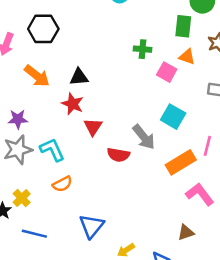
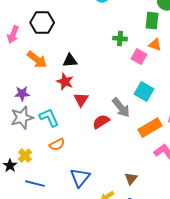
red semicircle: (118, 155) -> (101, 122), turned 138
brown triangle: (186, 232) -> (131, 179), moved, turned -32

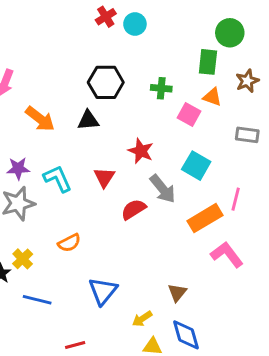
black hexagon: (42, 23) -> (106, 82), moved
red star: (65, 82) -> (141, 151), moved
cyan L-shape: (49, 118) -> (58, 179), moved

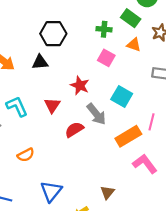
green rectangle: (208, 62) -> (131, 18), turned -60
green cross: (161, 88) -> (104, 29), moved
pink square: (189, 114) -> (106, 58), moved

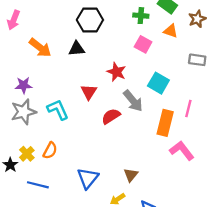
cyan L-shape: (17, 106) -> (58, 110), moved
orange rectangle: (128, 136) -> (165, 123), turned -45
orange semicircle: (26, 155) -> (50, 151), moved, turned -35
brown triangle: (107, 192) -> (131, 175), moved

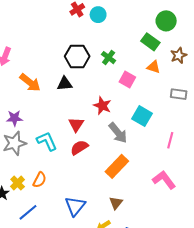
green cross: (141, 16) -> (109, 58), moved, turned 32
red semicircle: (111, 116) -> (79, 147), moved
orange rectangle: (165, 123) -> (117, 166), moved, turned 30
blue line: (38, 185) -> (28, 212), turned -54

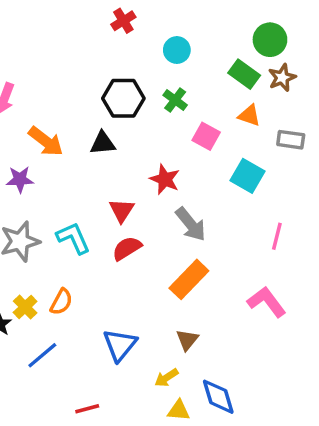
cyan circle: (98, 15) -> (177, 50), moved
brown star: (179, 55) -> (282, 78), moved
gray rectangle: (179, 94) -> (291, 140), moved
cyan square: (142, 116) -> (248, 176), moved
purple star: (14, 118) -> (20, 179), moved

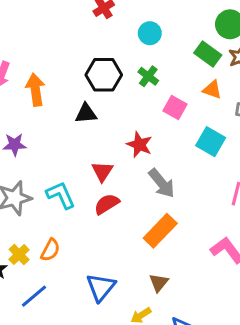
orange arrow: (46, 141) -> (35, 90), moved, turned -136

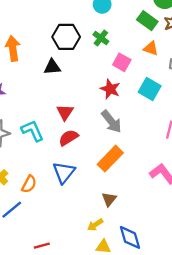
red star: (139, 145) -> (110, 89), moved
orange semicircle: (50, 250) -> (29, 184), moved
blue triangle: (101, 287) -> (64, 173), moved

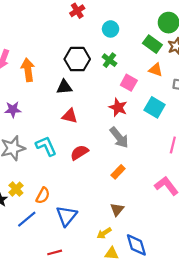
red triangle: (65, 112) -> (70, 116), moved, turned -49
orange rectangle: (110, 159) -> (118, 172), size x0.6
blue triangle: (64, 173) -> (66, 216), moved

